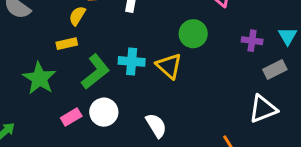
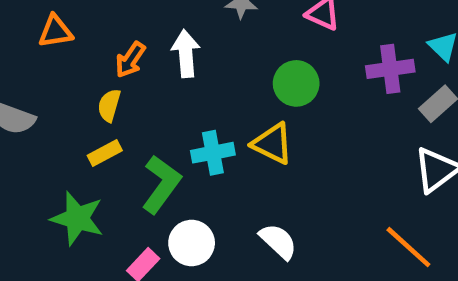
purple cross: (252, 41) -> (390, 69), size x1.4

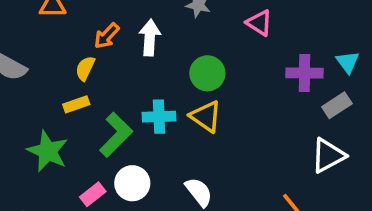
green circle: (296, 83) -> (207, 73), moved

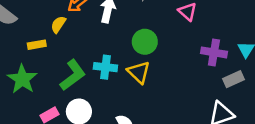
yellow rectangle: (76, 104) -> (37, 45), moved

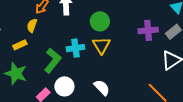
purple cross: (214, 52) -> (148, 30), moved
yellow triangle: (139, 72) -> (101, 45), turned 30

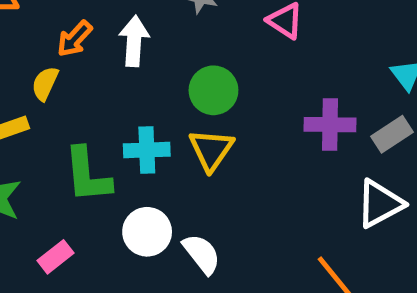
green L-shape: (53, 61) -> (87, 175), turned 130
white circle: (64, 86) -> (147, 232), moved

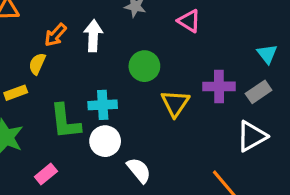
yellow triangle: (211, 150) -> (175, 103), moved
white circle: (147, 232) -> (105, 141), moved

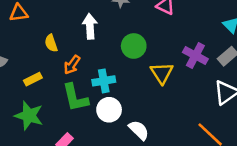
orange arrow: (55, 35) -> (72, 65), moved
yellow semicircle: (37, 64) -> (51, 43), moved, turned -36
purple cross: (219, 86) -> (195, 56), turned 35

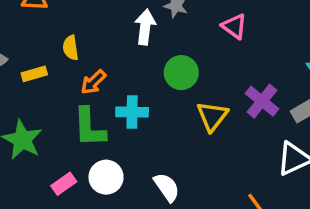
white arrow: (90, 26) -> (145, 27), moved
yellow rectangle: (33, 79) -> (34, 74), moved
white circle: (109, 110) -> (106, 177), moved

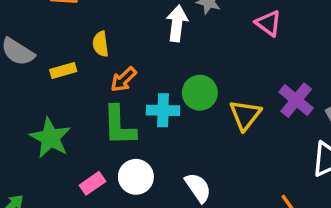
green circle: (181, 73) -> (200, 93), moved

